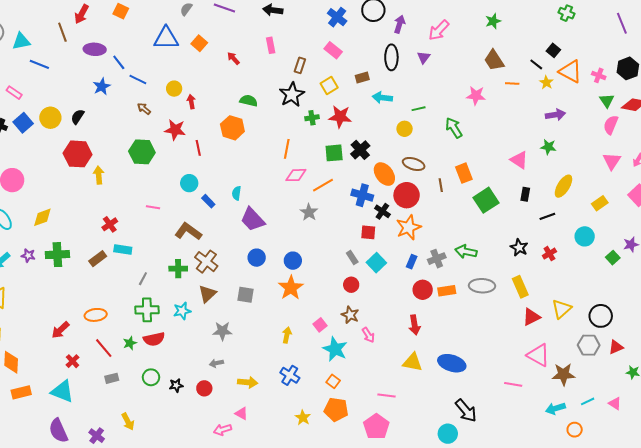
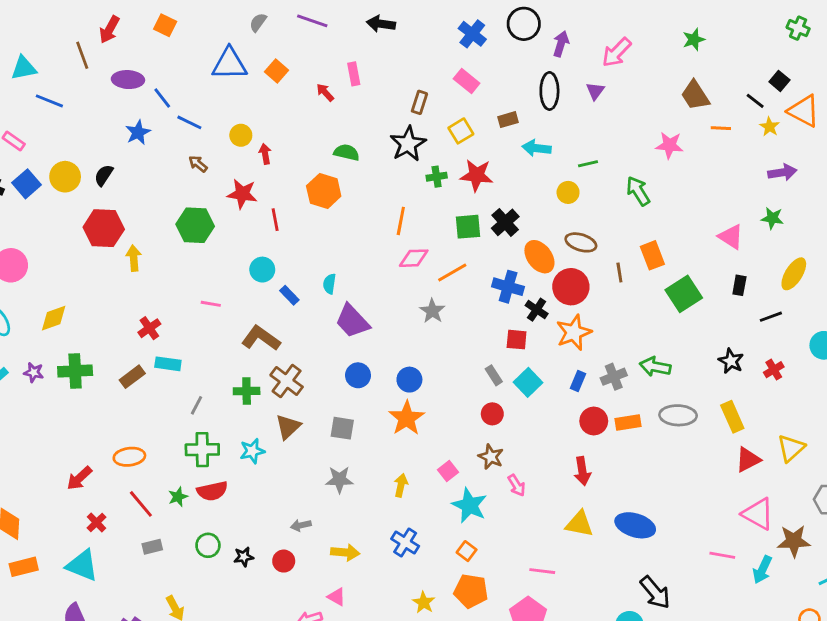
pink rectangle: (271, 45) -> (354, 74), moved
gray star: (222, 331) -> (339, 480), moved
cyan arrow: (555, 408) -> (762, 570), moved, turned -48

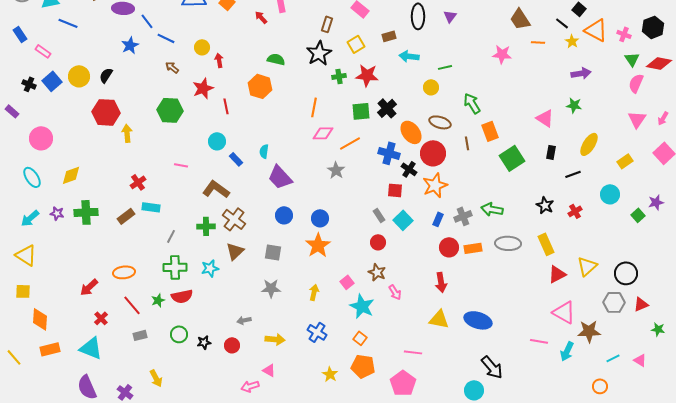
green arrow: (638, 191) -> (472, 103), moved
red star: (242, 194) -> (203, 88), turned -30

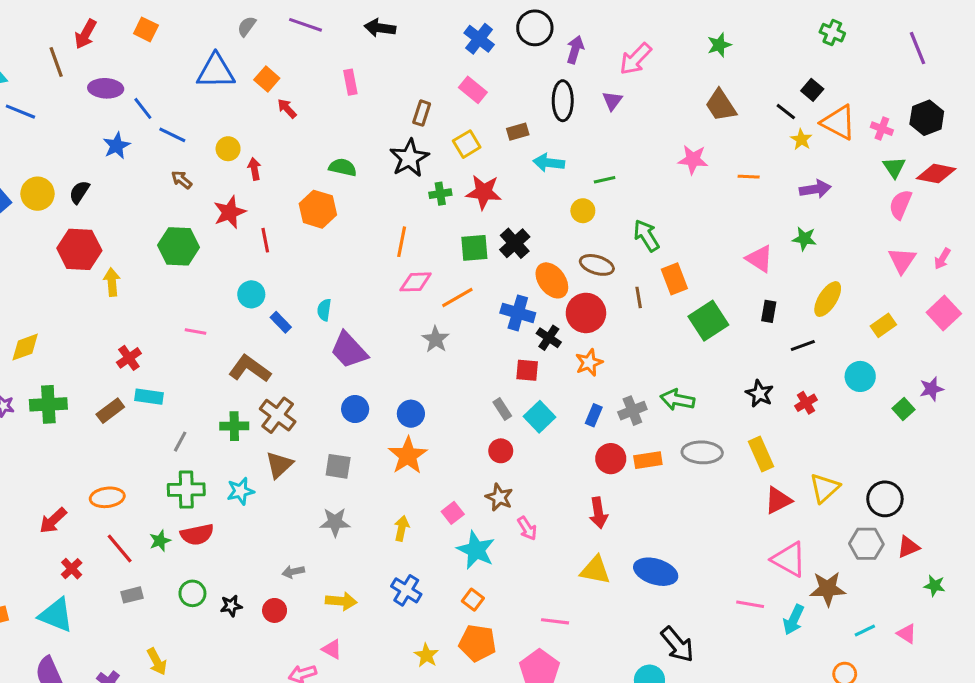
red arrow: (261, 17) -> (287, 108), moved
orange line: (538, 42) -> (749, 177), moved
orange star: (435, 185) -> (589, 363), size x0.7

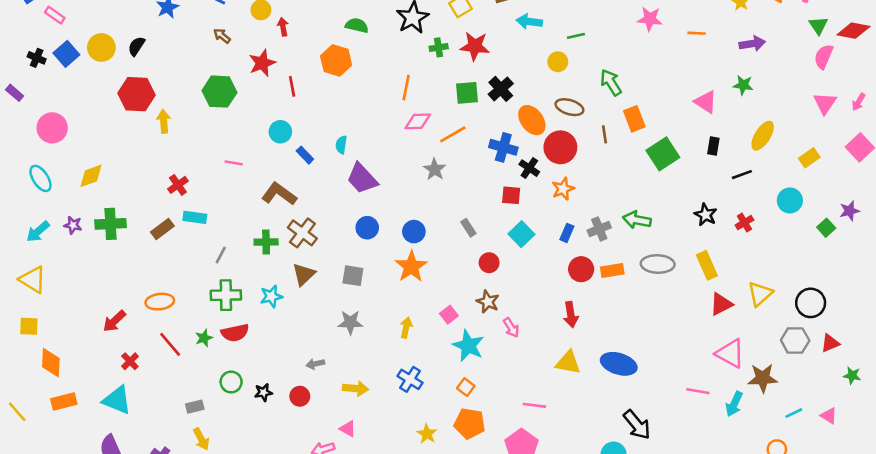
gray rectangle: (502, 409) -> (468, 228), moved
gray rectangle: (132, 595) -> (195, 407), moved

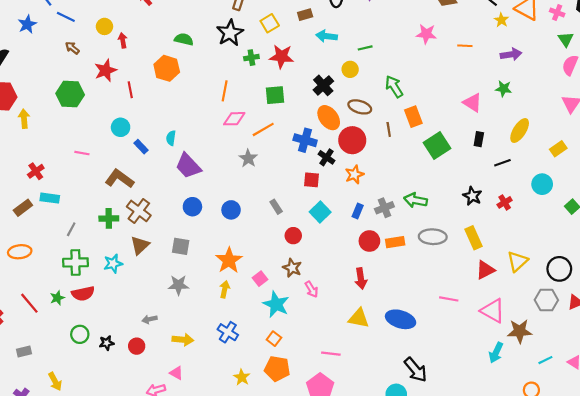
black cross: (501, 89) -> (323, 85), moved
orange star: (411, 267) -> (229, 260), moved
orange ellipse: (160, 302) -> (20, 252), moved
pink line: (698, 391) -> (449, 299), moved
gray rectangle: (195, 407) -> (24, 351), moved

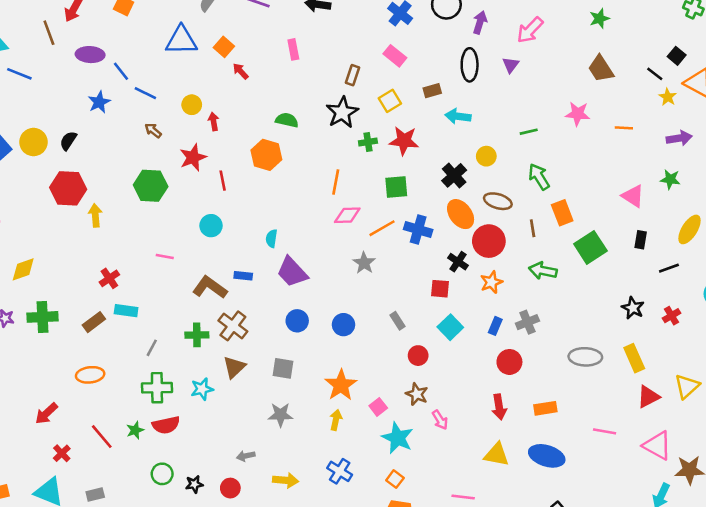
green line: (365, 48) -> (529, 132), moved
blue cross: (305, 140) -> (418, 229), moved
blue rectangle: (141, 147) -> (243, 276), moved, turned -40
green arrow: (416, 200) -> (543, 271), moved
orange rectangle: (395, 242) -> (545, 408), moved

